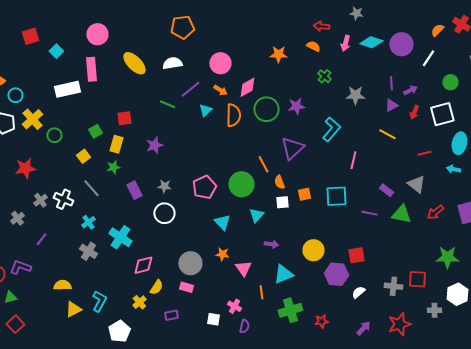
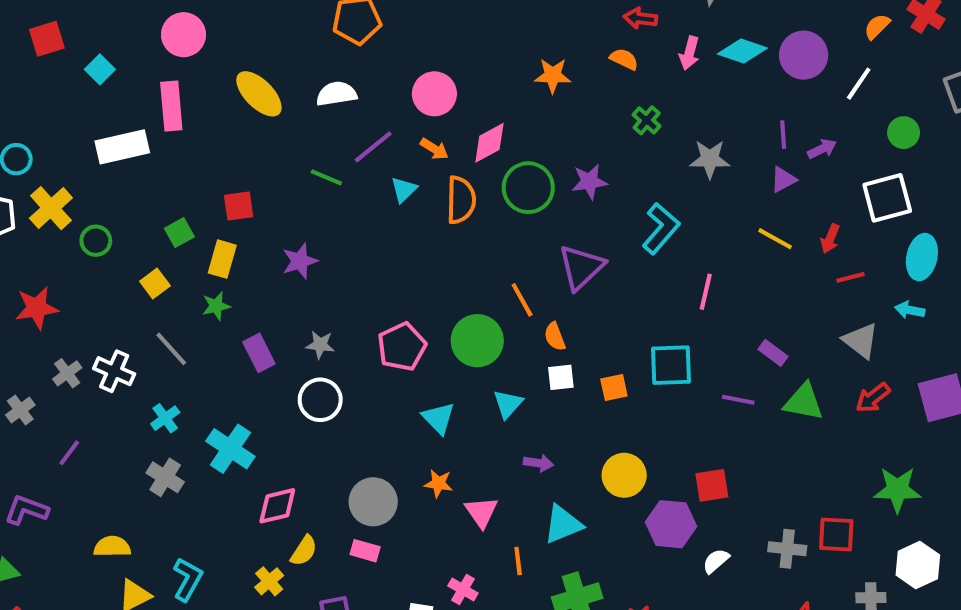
red arrow: (414, 112) -> (830, 239), moved
gray triangle: (416, 184) -> (861, 341), moved
orange square: (304, 194) -> (614, 388), moved

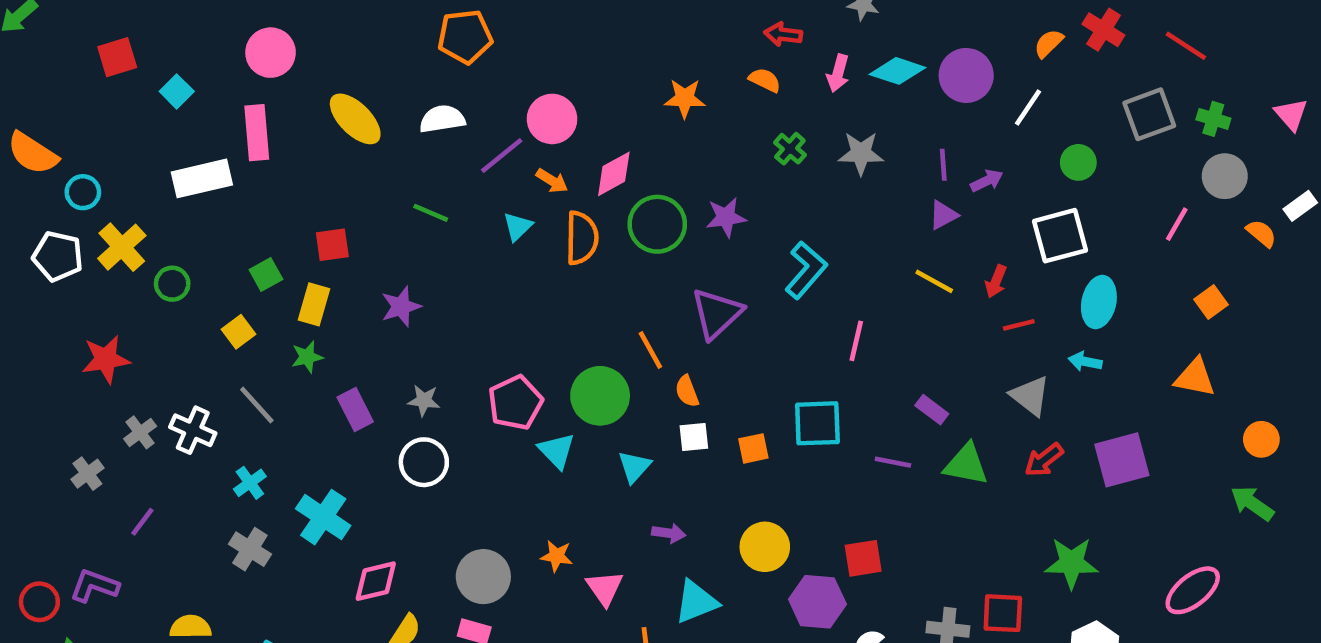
purple line: (373, 147) -> (502, 156), moved
gray star: (710, 159) -> (861, 153), moved
cyan triangle: (438, 418) -> (557, 451), moved

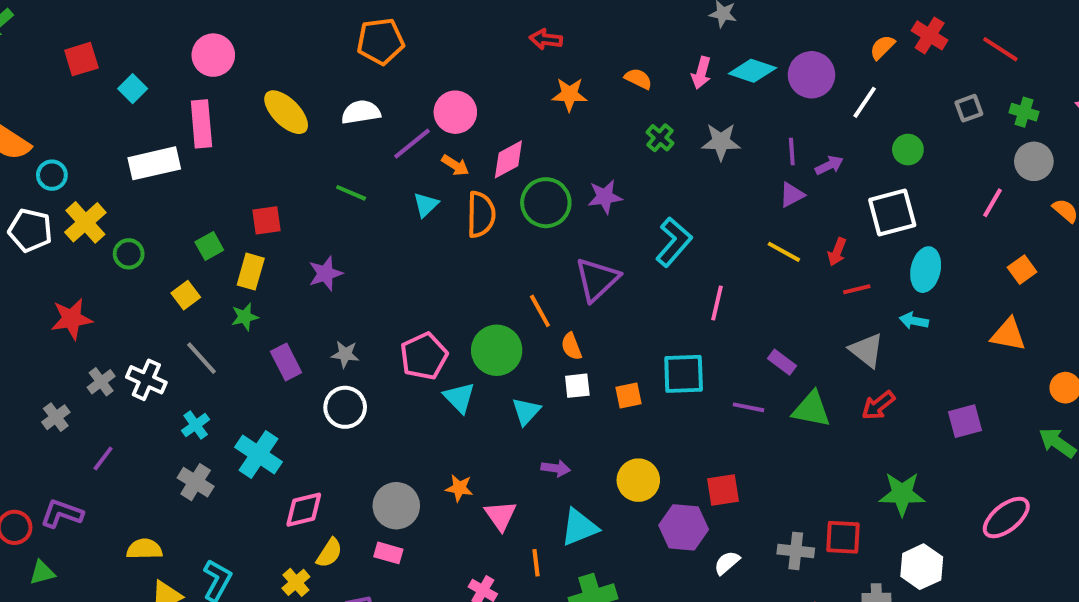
red arrow: (783, 34) -> (546, 39), moved
gray square: (1149, 114) -> (969, 108), size x0.6
purple square: (1122, 460) -> (965, 421), moved, size x0.7

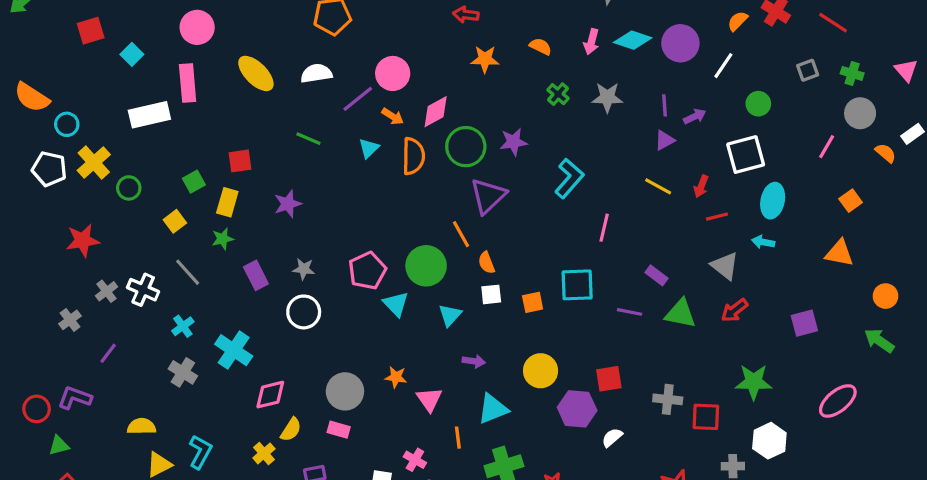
purple triangle: (597, 279) -> (488, 196), moved
gray cross: (796, 551) -> (668, 399), moved

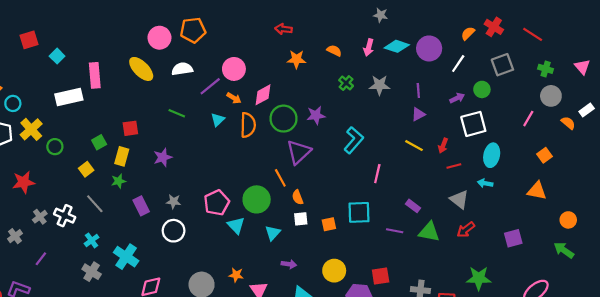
pink circle: (197, 27) -> (159, 38), moved
gray square: (808, 70) -> (502, 65), moved, size x1.5
purple arrow: (695, 116) -> (457, 98), moved

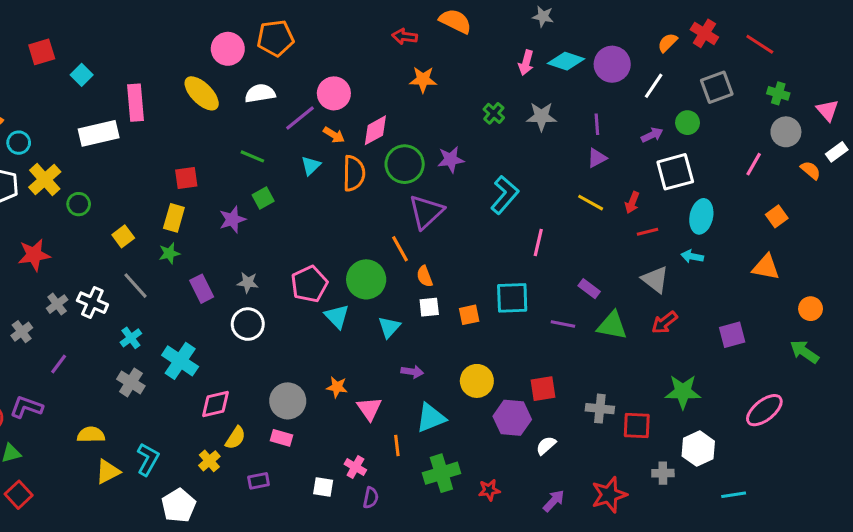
orange semicircle: (334, 51) -> (455, 21), moved, size x1.5
pink triangle: (582, 67) -> (827, 110), moved
green square: (99, 142) -> (263, 198), moved

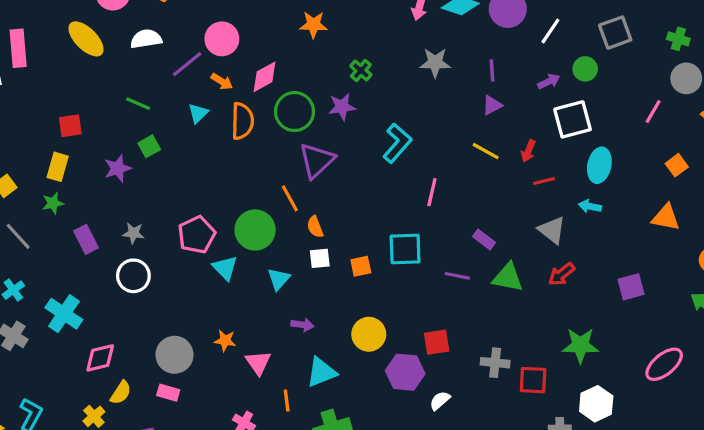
green cross: (494, 113) -> (361, 70), moved

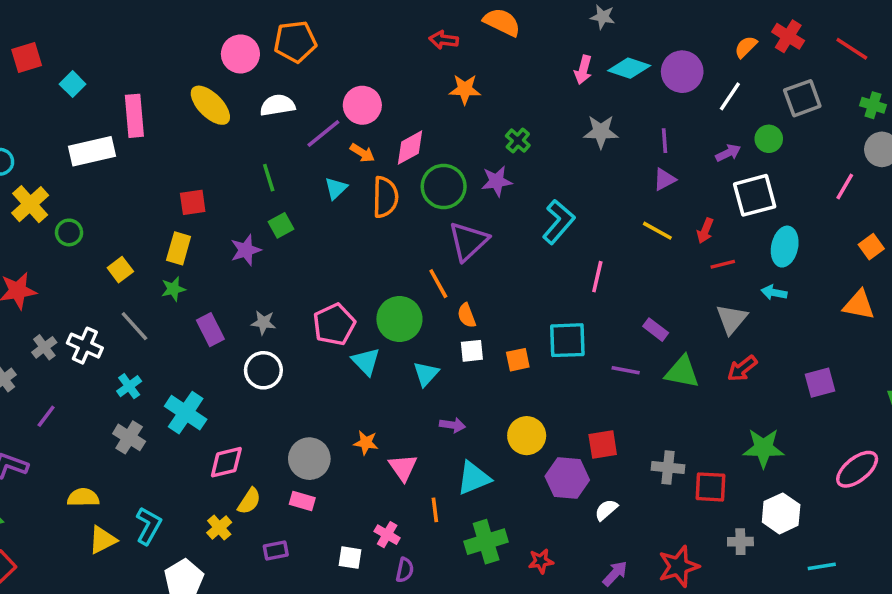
green line: (138, 104) -> (269, 178), turned 50
gray triangle: (552, 230) -> (732, 319), turned 32

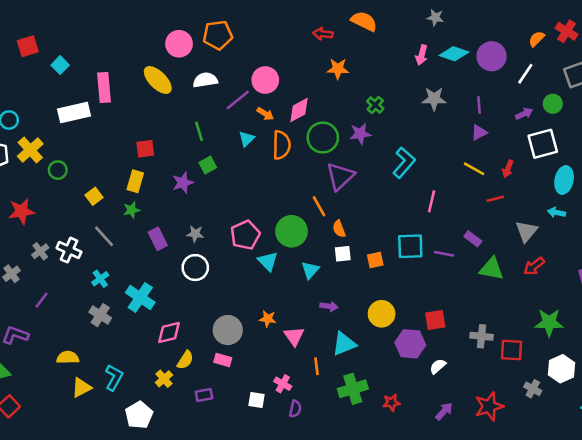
red line: (723, 264) -> (495, 199), moved
purple line: (626, 370) -> (444, 254), moved
gray cross: (740, 542) -> (533, 389), turned 30

